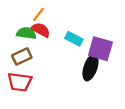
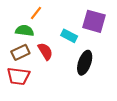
red semicircle: (41, 30) -> (45, 51), moved, turned 30
purple square: (100, 49) -> (94, 21), moved

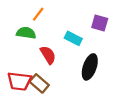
purple square: (94, 21) -> (100, 23), size x0.7
brown rectangle: (20, 52) -> (39, 83), moved, turned 66

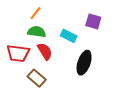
green semicircle: (26, 33) -> (37, 32), moved
red trapezoid: (19, 81) -> (18, 53), moved

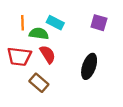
orange line: (36, 13) -> (22, 23), moved, turned -40
cyan rectangle: (69, 36) -> (55, 23), moved

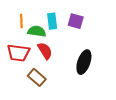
cyan rectangle: (55, 23) -> (52, 21), turned 56
purple square: (99, 23) -> (76, 21), moved

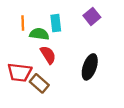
purple square: (76, 21) -> (92, 16), moved, turned 35
red trapezoid: (18, 53) -> (20, 72), moved

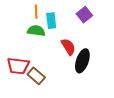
orange line: (23, 23) -> (36, 12), moved
red semicircle: (48, 55) -> (68, 47), moved

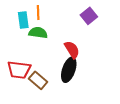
cyan rectangle: (51, 21) -> (23, 20), moved
black ellipse: (82, 61) -> (69, 70), moved

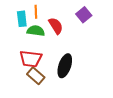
red semicircle: (72, 50) -> (56, 26), moved
red trapezoid: (19, 70) -> (31, 59), moved

